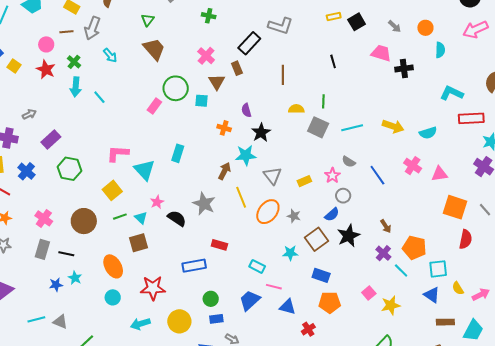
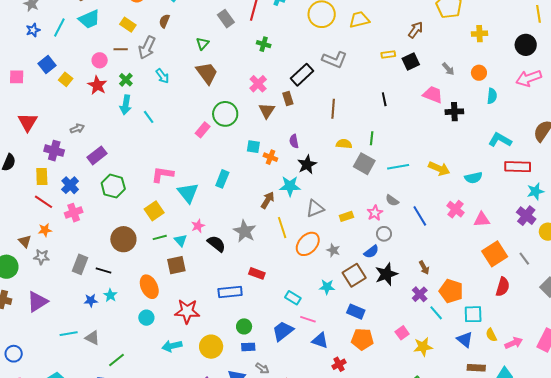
cyan square: (201, 101) -> (253, 147), moved
gray triangle: (272, 176) -> (315, 208), turned 42
orange square: (455, 207) -> (495, 254), turned 35
pink cross: (44, 218) -> (74, 213), moved, turned 30

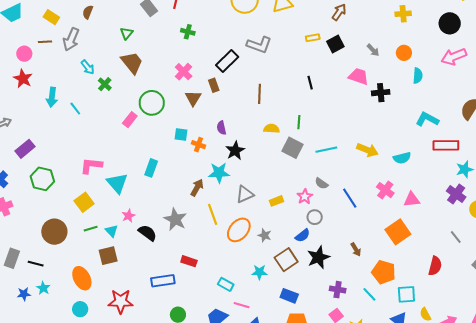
green cross: (126, 80) -> (105, 84), moved
orange square: (495, 254) -> (398, 232), moved
purple cross: (420, 294) -> (338, 290), moved, turned -35

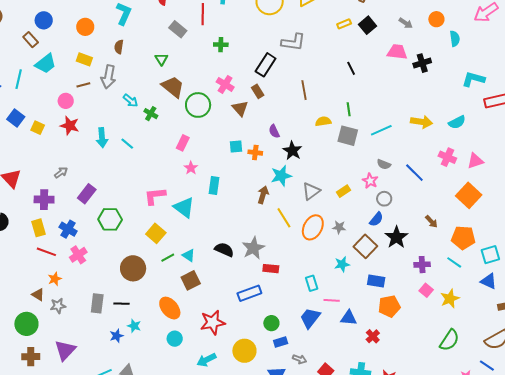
green circle: (152, 103) -> (198, 105), moved
pink star: (128, 216) -> (191, 168), moved
gray star: (175, 219) -> (253, 248), moved, turned 30
cyan rectangle: (226, 284) -> (312, 283), turned 56

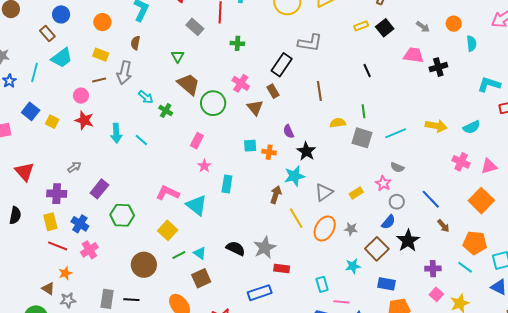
blue line: (414, 173) -> (431, 199), moved
pink L-shape: (155, 196) -> (168, 193), turned 30

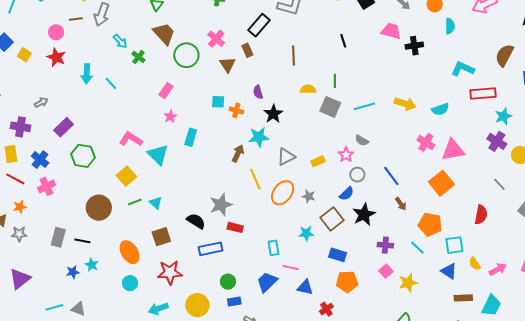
pink triangle: (489, 166) -> (453, 150), size x1.4
black semicircle: (236, 248) -> (196, 221), moved
brown square: (201, 278) -> (161, 237), moved

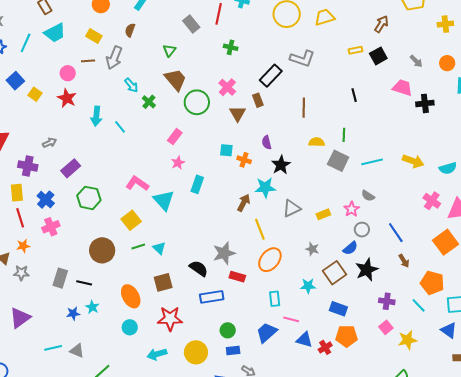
red line: (15, 179) -> (20, 218), turned 42
orange ellipse: (283, 193) -> (270, 260), moved
red cross: (326, 309) -> (325, 347), moved

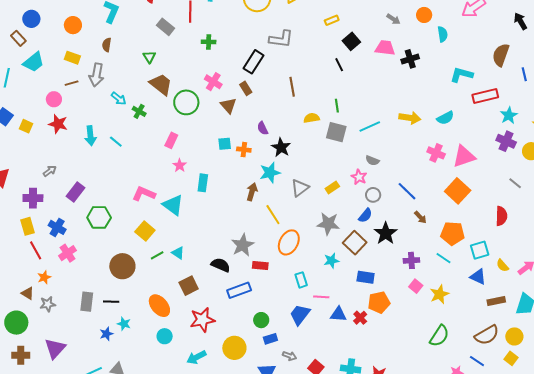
black square: (378, 56) -> (351, 41), moved
gray star: (312, 249) -> (328, 224), size x1.6

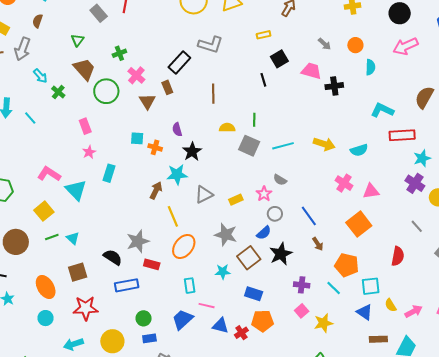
green cross: (209, 42) -> (119, 53), moved, turned -32
pink rectangle: (171, 140) -> (85, 126), turned -56
pink triangle: (464, 156) -> (371, 191), size x0.7

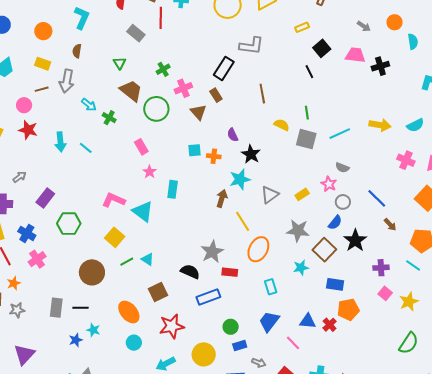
pink cross: (136, 75) -> (183, 88), turned 36
yellow semicircle: (227, 128) -> (282, 125), turned 35
pink line: (207, 306) -> (293, 343), moved, turned 42

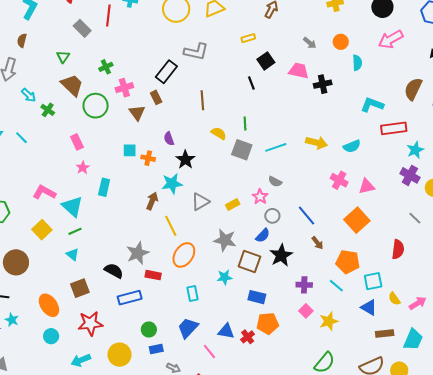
brown square: (324, 250) -> (249, 261), turned -30
green line: (127, 262) -> (75, 231), moved

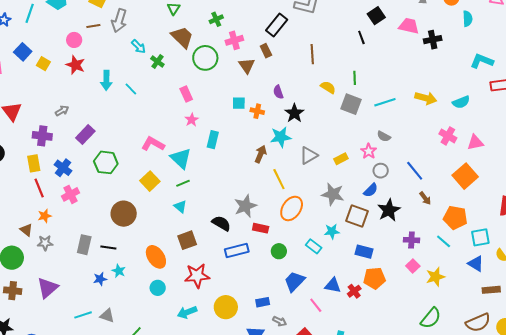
cyan rectangle: (193, 293) -> (314, 246), moved, turned -42
green circle: (149, 329) -> (279, 251), moved

